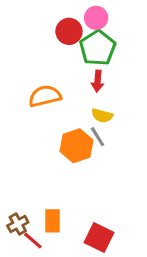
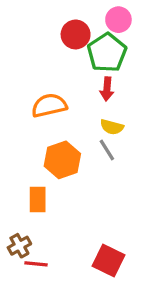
pink circle: (96, 18) -> (118, 20), moved
orange hexagon: (77, 146) -> (62, 160), moved
orange rectangle: (52, 221) -> (38, 199), moved
red line: (33, 241) -> (36, 264), turned -35

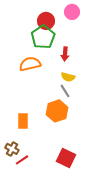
green pentagon: (107, 53) -> (43, 37), moved
orange hexagon: (62, 160) -> (57, 111), moved
brown cross: (19, 246) -> (12, 149), turned -32
red line: (36, 264) -> (22, 160), turned -40

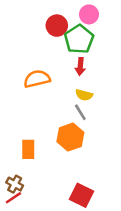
green pentagon: (43, 37) -> (79, 39), moved
red line: (22, 160) -> (13, 198), moved

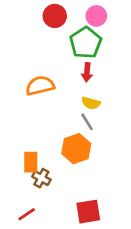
red circle: (57, 26) -> (55, 16), moved
brown cross: (15, 184) -> (41, 178), moved
red square: (82, 195) -> (88, 212), turned -35
red line: (13, 198) -> (27, 214), moved

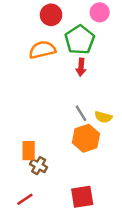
pink circle: (96, 16) -> (100, 12), moved
orange semicircle: (40, 86) -> (42, 50), moved
yellow semicircle: (91, 103) -> (103, 117), moved
orange hexagon: (76, 149) -> (86, 138), moved

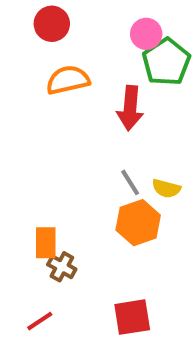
pink circle: (100, 12) -> (146, 34), moved
red circle: (51, 15) -> (52, 24), moved
green pentagon: (80, 40) -> (166, 62), moved
red arrow: (81, 67) -> (130, 108), size x1.5

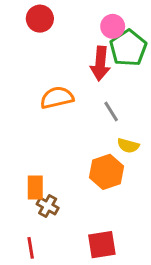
orange semicircle: (68, 80) -> (57, 98), moved
red arrow: (130, 108) -> (100, 64), moved
gray line: (130, 182) -> (111, 112), moved
red line: (40, 321) -> (31, 248), turned -65

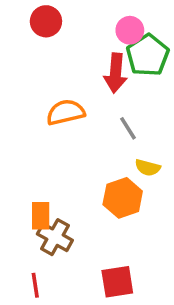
brown cross: (48, 206) -> (55, 237), size x1.4

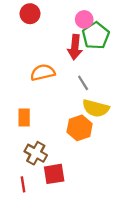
yellow semicircle: (148, 168) -> (96, 108), size x1.6
orange rectangle: (41, 216) -> (24, 117), moved
red square: (117, 282) -> (54, 174), moved

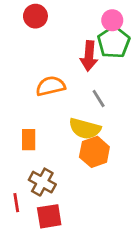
pink circle: (84, 19) -> (112, 20), moved
yellow semicircle: (96, 108) -> (85, 129), moved
red square: (54, 174) -> (49, 216), moved
red line: (23, 184) -> (16, 203), moved

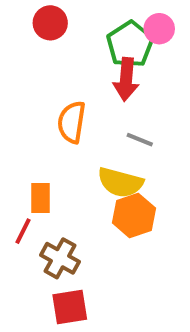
green pentagon: (114, 42) -> (130, 44), moved
orange semicircle: (51, 86) -> (72, 122), turned -68
gray line: (99, 98) -> (140, 140), turned -36
red line: (16, 203) -> (23, 231), moved, turned 36

